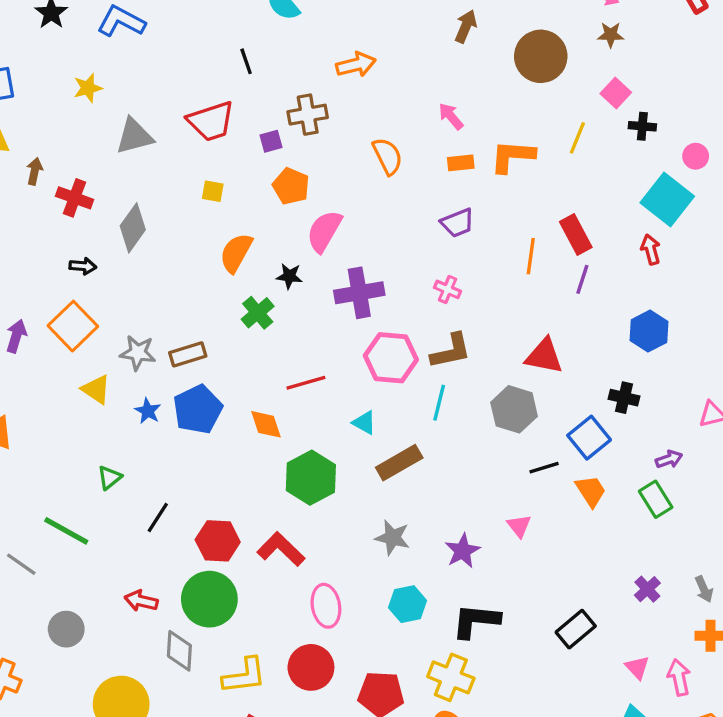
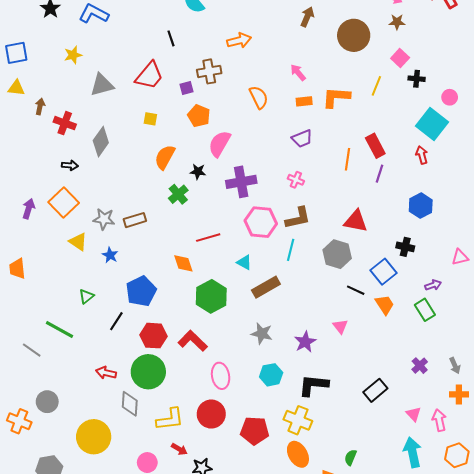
red trapezoid: (211, 121) -> (149, 76), turned -32
blue pentagon: (198, 409) -> (141, 291), moved
black line: (544, 468) -> (356, 290), turned 42
gray circle: (66, 629) -> (47, 402), moved

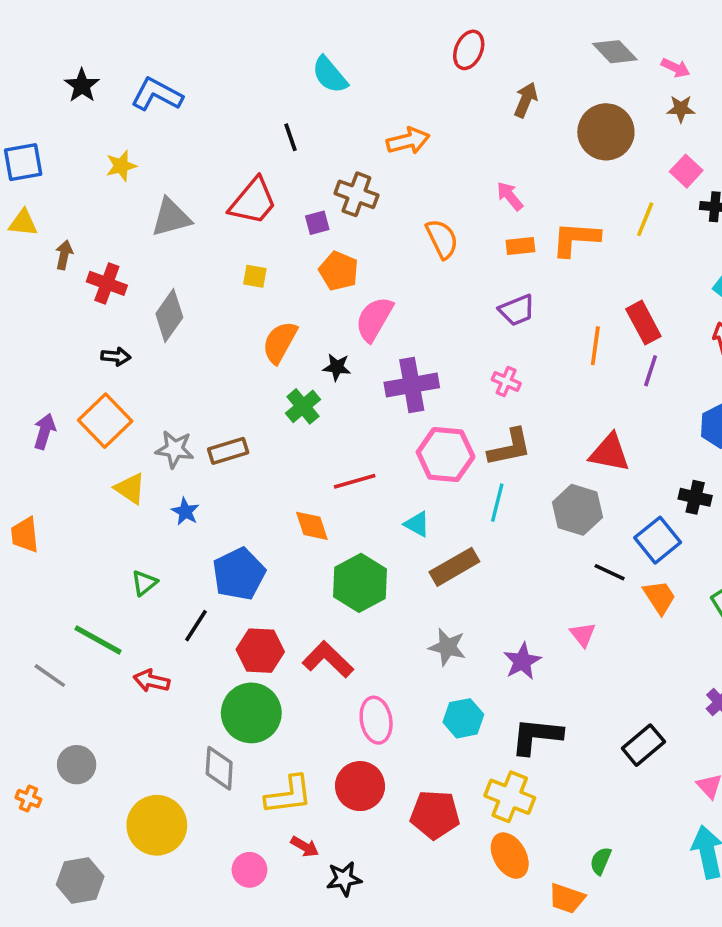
brown cross: (209, 71) -> (356, 194), turned 30
red arrow: (106, 373) -> (151, 681), moved
orange cross: (19, 421) -> (28, 799), size x0.6

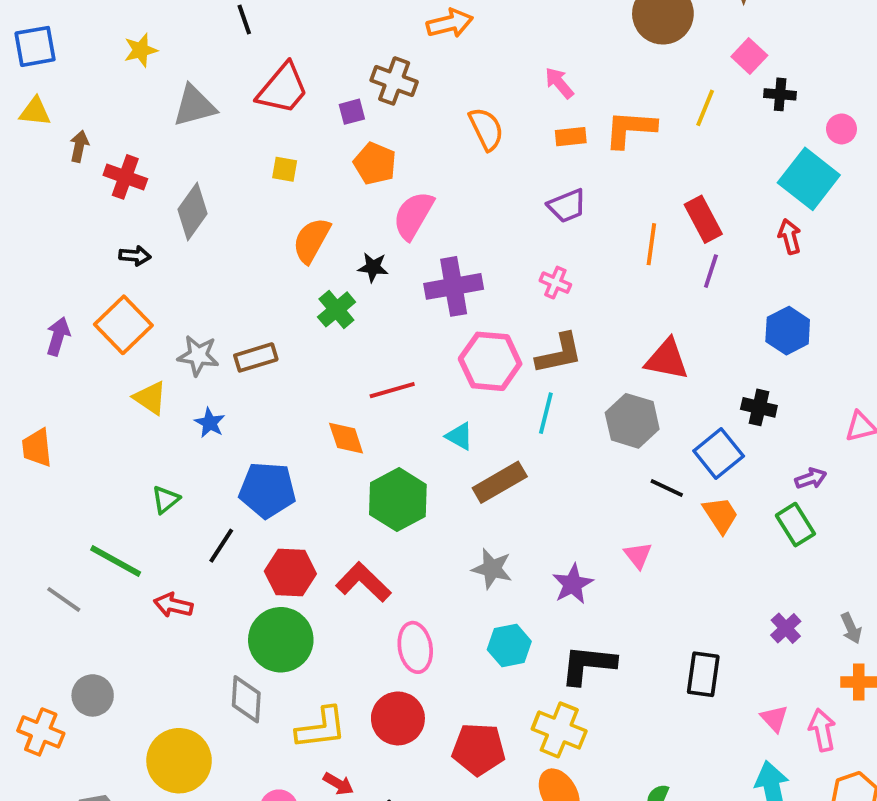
black line: (290, 137) -> (244, 20), moved
blue pentagon: (239, 574) -> (267, 490), turned 30
black rectangle: (643, 745) -> (703, 674), turned -42
orange cross: (28, 799) -> (41, 732), size x1.6

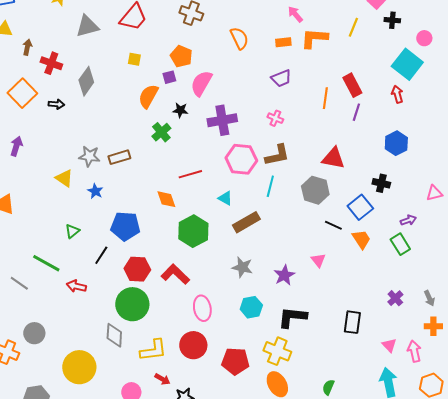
pink arrow: (559, 83) -> (295, 14), moved
purple square: (352, 112) -> (169, 77), moved
orange square: (123, 325) -> (22, 93), moved

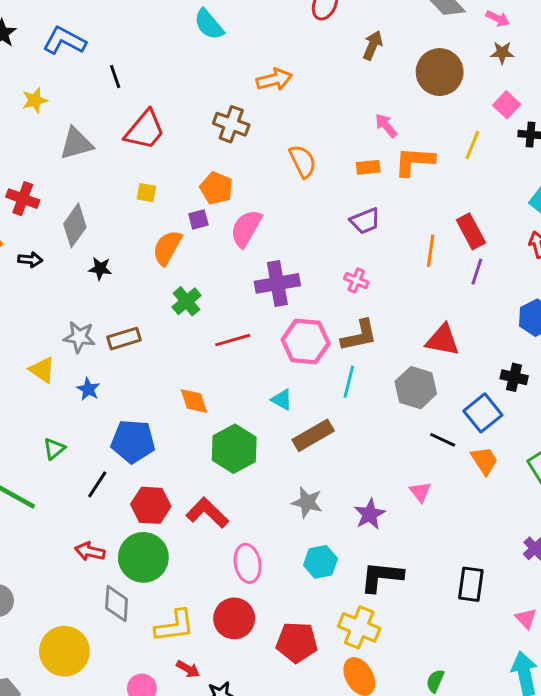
black star: (180, 110) -> (100, 269), moved
red line: (190, 174) -> (233, 340), moved
red arrow: (76, 286) -> (90, 551), moved

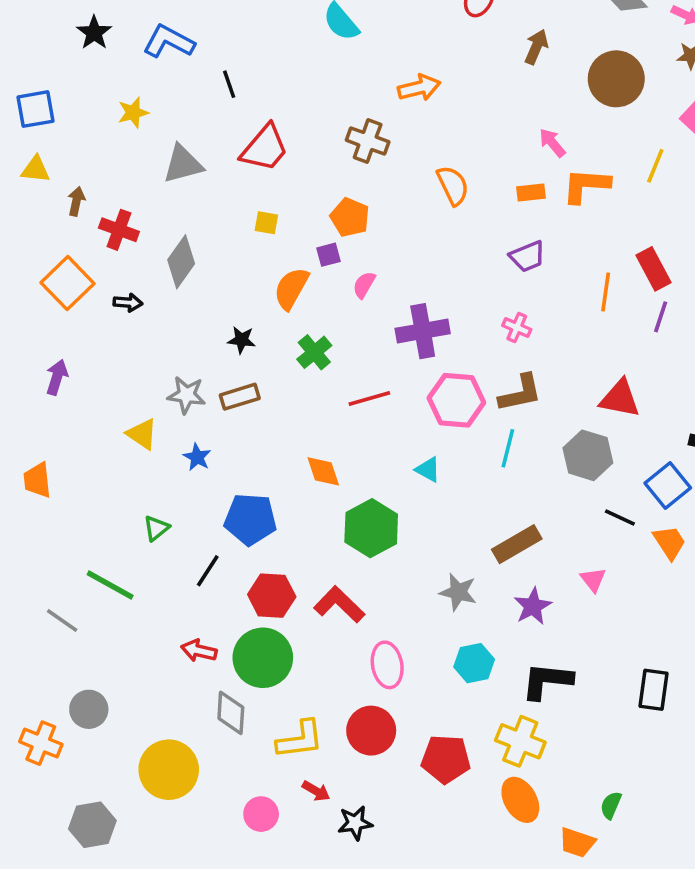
pink semicircle: (246, 228) -> (364, 285), moved, size x0.6
black star: (100, 269) -> (242, 340), moved
brown rectangle: (313, 435) -> (517, 544), moved

